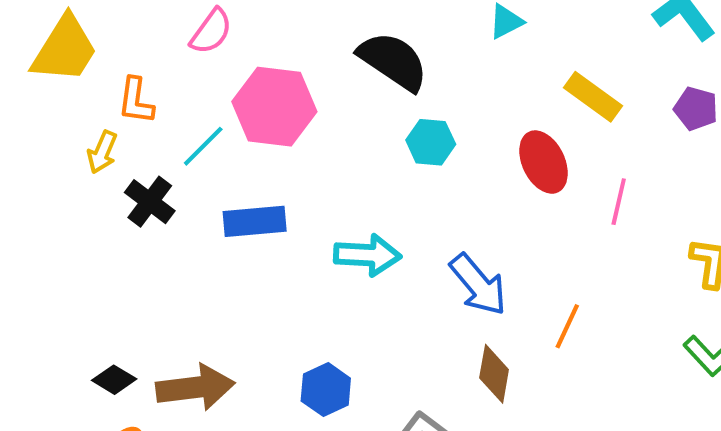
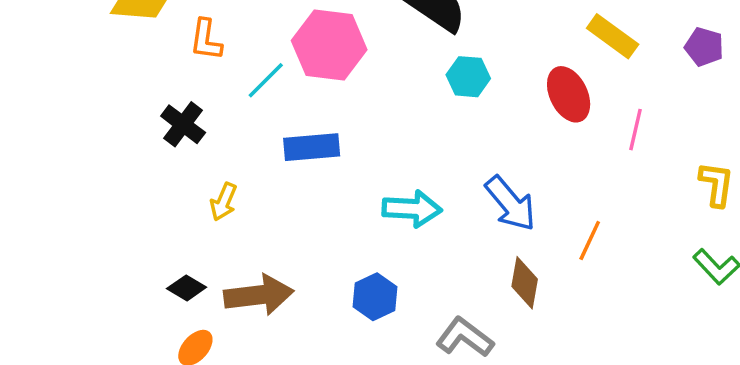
yellow arrow: (102, 152) -> (224, 202), moved
black cross: (150, 202) -> (183, 124), moved
cyan arrow: (367, 255) -> (412, 209), moved

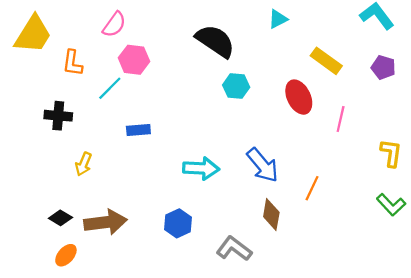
pink hexagon: (329, 45) -> (134, 60), moved, size x0.7
black cross: (183, 124) -> (58, 116), turned -32
blue rectangle: (312, 147) -> (138, 130), size x0.7

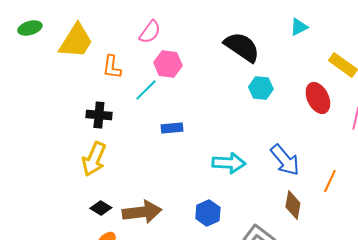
yellow arrow: (84, 164) -> (94, 159), moved, size x1.6

